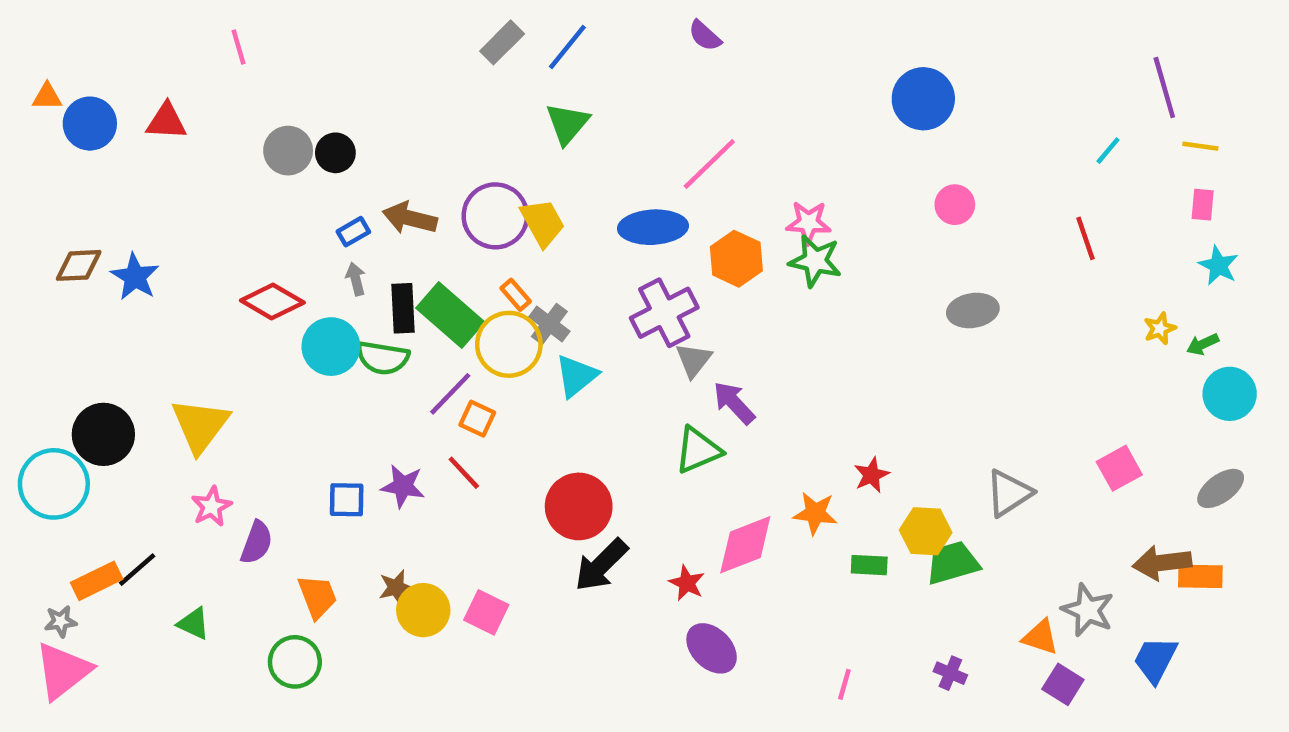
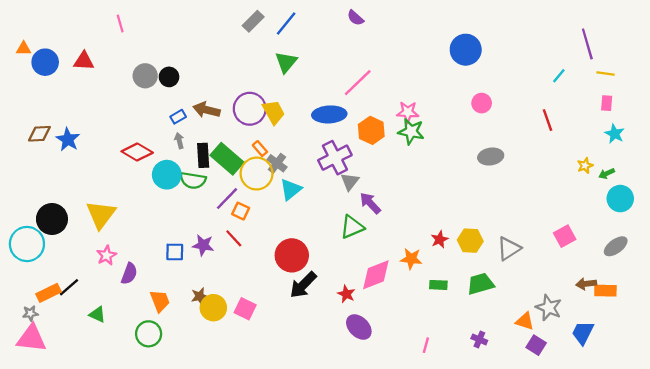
yellow hexagon: (926, 531) -> (470, 241), moved
brown arrow: (1162, 563) -> (586, 284), size x0.7
pink triangle: (63, 671) -> (31, 338), turned 44

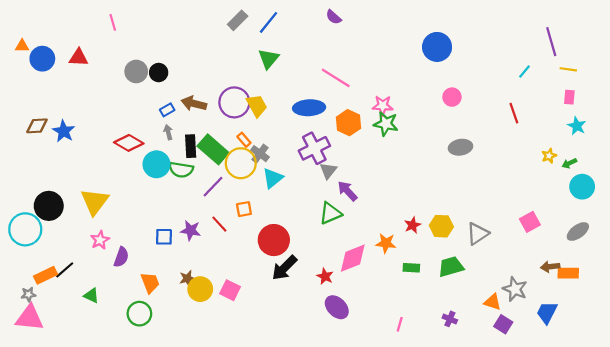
pink line: (358, 83) -> (336, 78), turned 76
orange square: (241, 211) -> (244, 209), moved, turned -35

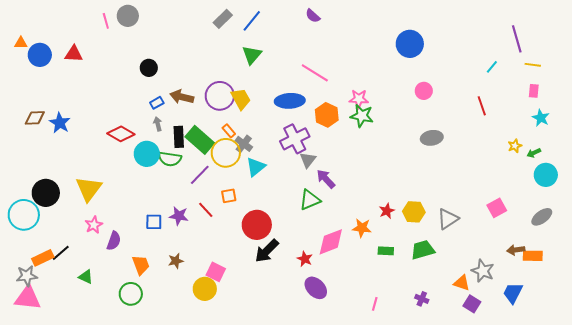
gray circle: (136, 71) -> (128, 16), moved
yellow circle: (200, 289) -> (205, 289), moved
gray star: (28, 294) -> (27, 276), size x1.5

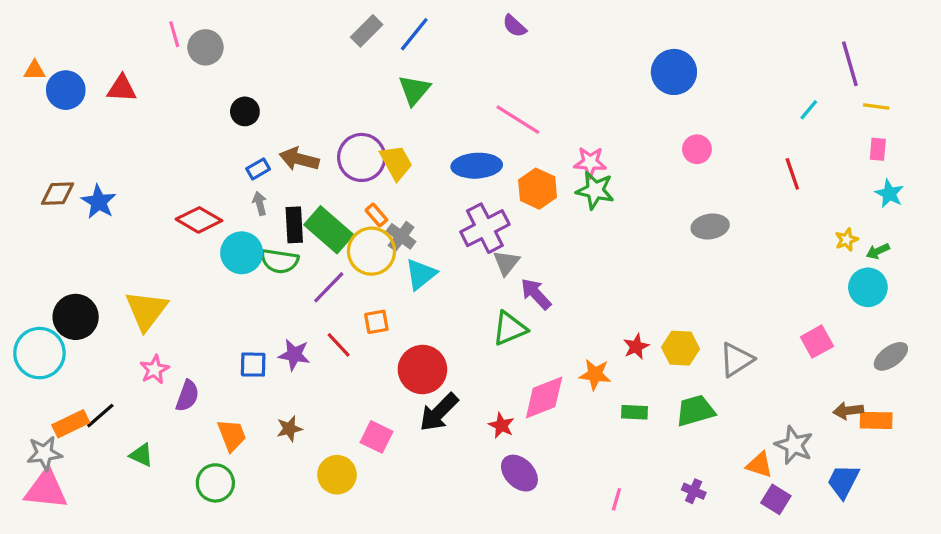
gray circle: (128, 16) -> (205, 47), moved
cyan circle: (546, 175) -> (868, 287), moved
pink square: (216, 272) -> (376, 437), moved

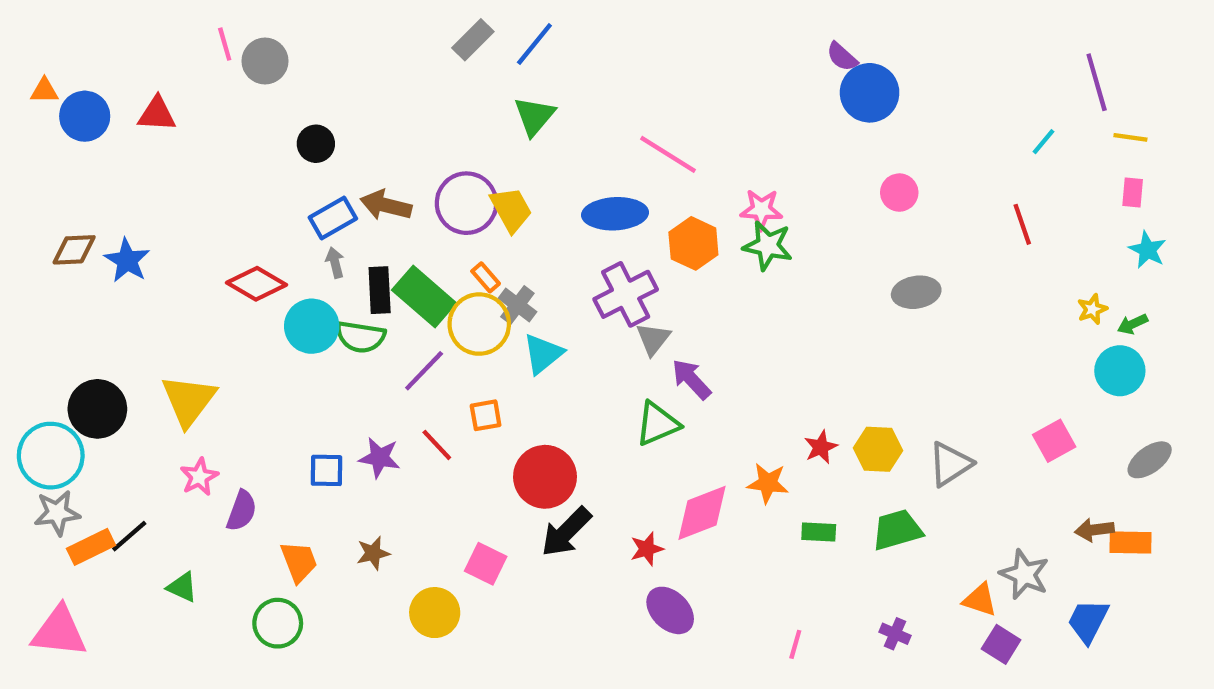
purple semicircle: (515, 26) -> (842, 57), moved
blue rectangle: (258, 169) -> (333, 218), size x1.5
red star: (501, 425) -> (647, 549), turned 30
gray star: (44, 453) -> (57, 513), moved

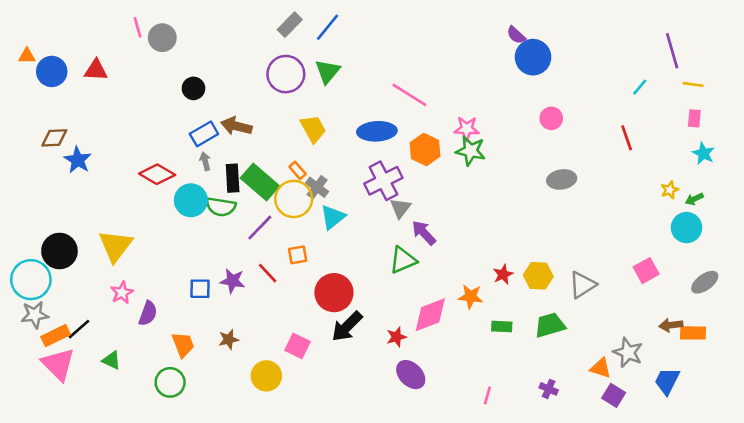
purple circle: (467, 203) -> (286, 74), moved
brown diamond: (74, 250) -> (54, 138), moved
pink triangle: (59, 632) -> (58, 364), moved, turned 39

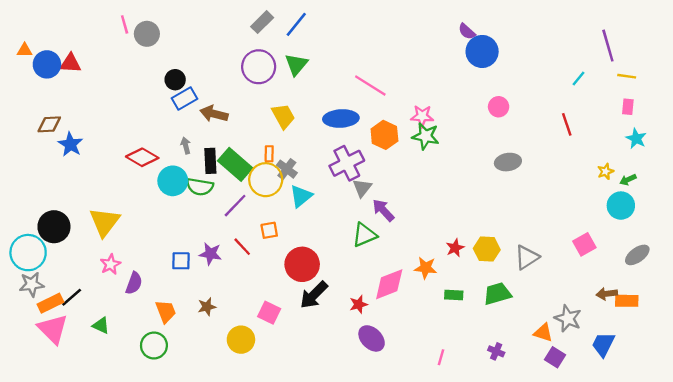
red triangle: (96, 70) -> (70, 63), moved
blue rectangle: (204, 134) -> (185, 99), moved
orange rectangle: (298, 170) -> (269, 154), turned 42

